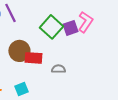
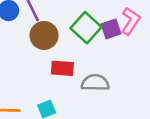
brown circle: (19, 51) -> (44, 35), moved
gray semicircle: (58, 69) -> (95, 83), size x1.5

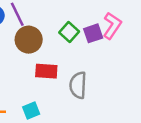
green square: (86, 28) -> (69, 32), size x0.7
gray semicircle: (95, 83) -> (78, 85), turned -88

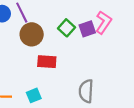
gray semicircle: (78, 85) -> (86, 91), moved

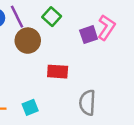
green square: (66, 28) -> (52, 17), moved
red rectangle: (47, 62) -> (58, 72), moved

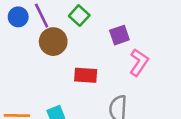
pink L-shape: (106, 27) -> (139, 62), moved

